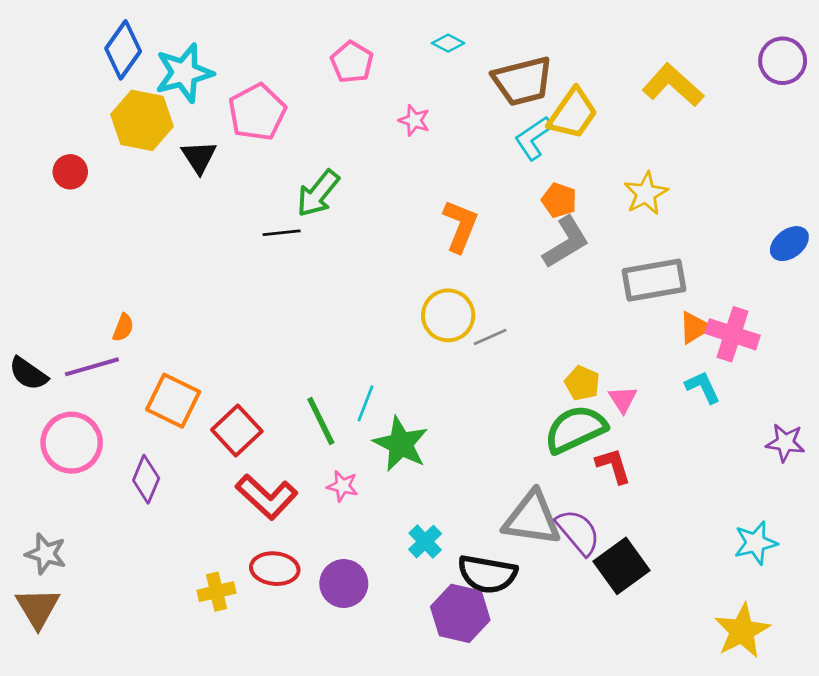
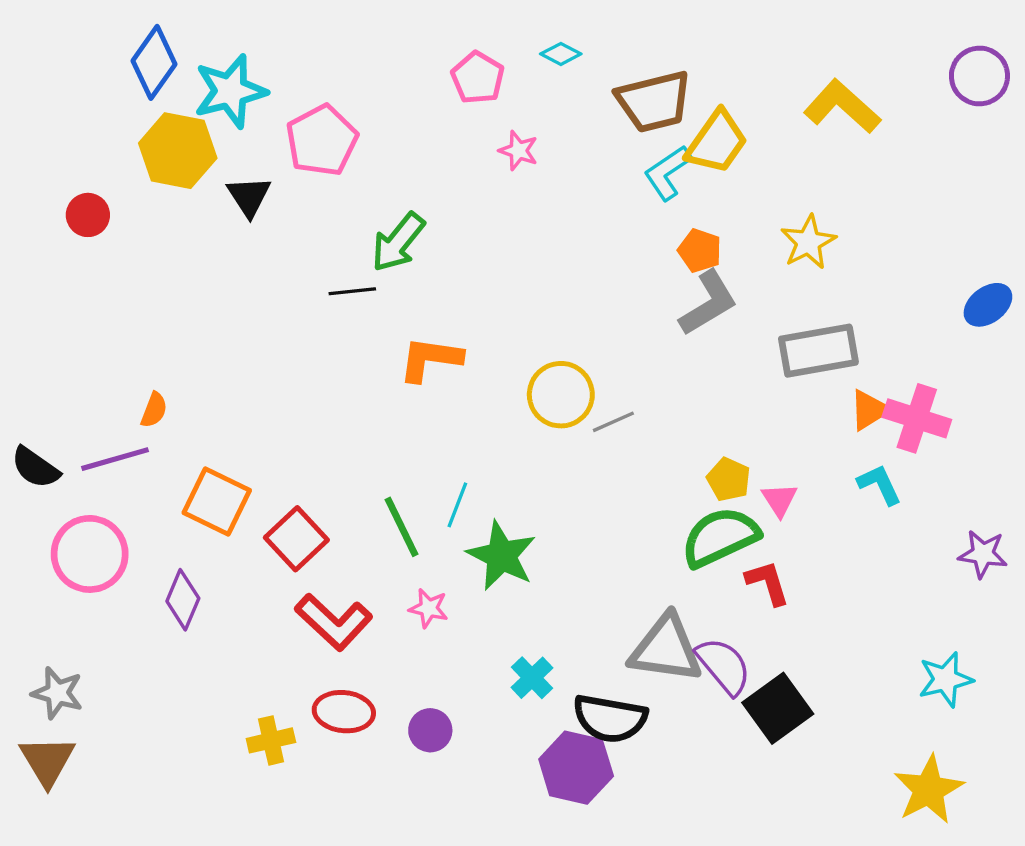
pink pentagon: (352, 62) -> (478, 78), moved
orange L-shape: (460, 226) -> (430, 359), moved, turned -104
purple circle: (344, 584) -> (430, 730), size x0.7

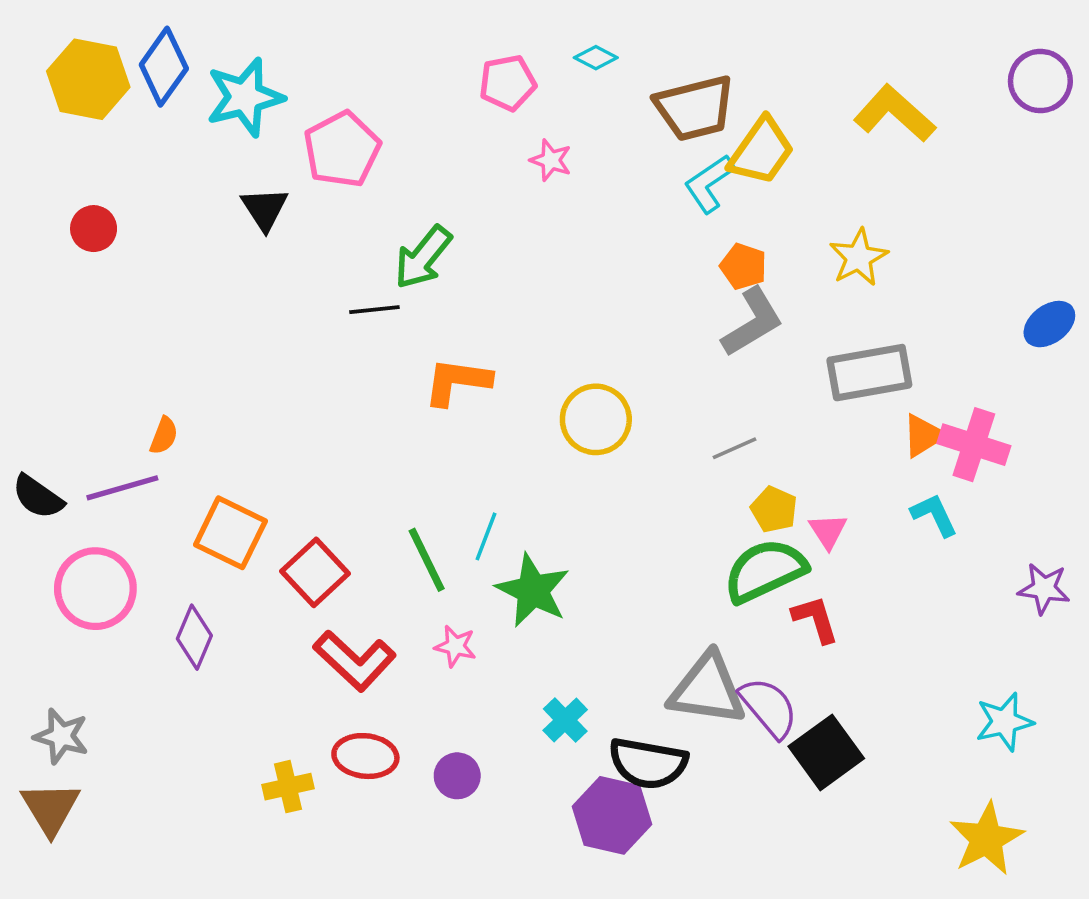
pink pentagon: (478, 78) -> (508, 83), turned 30
yellow hexagon: (178, 151) -> (88, 79), moved
gray line: (613, 422) -> (734, 448), moved

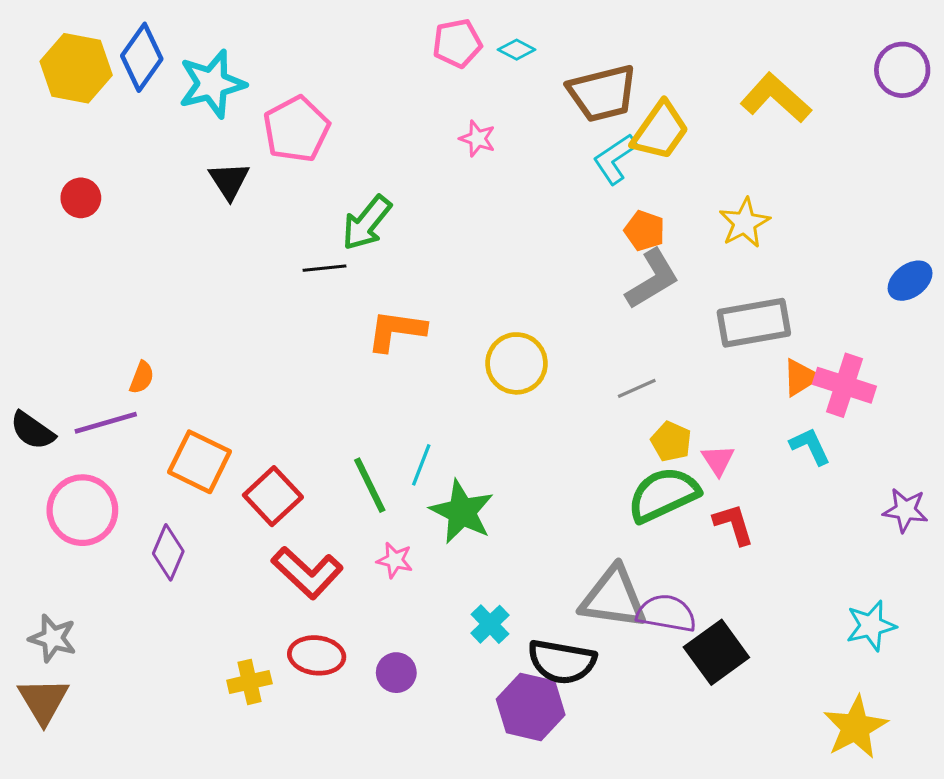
pink pentagon: (508, 83) -> (457, 43), moved
red L-shape: (815, 619) -> (734, 524), moved
purple semicircle: (769, 707) -> (666, 613), turned -40

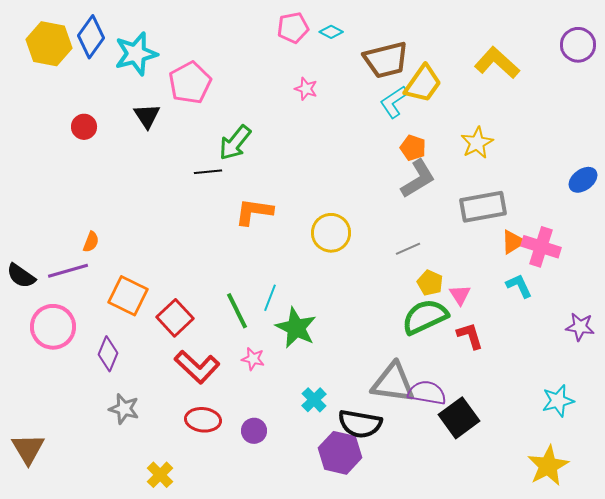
red circle: (81, 198) -> (84, 127), moved
gray star: (53, 638) -> (124, 409), moved
yellow cross: (249, 682) -> (160, 475), moved, turned -32

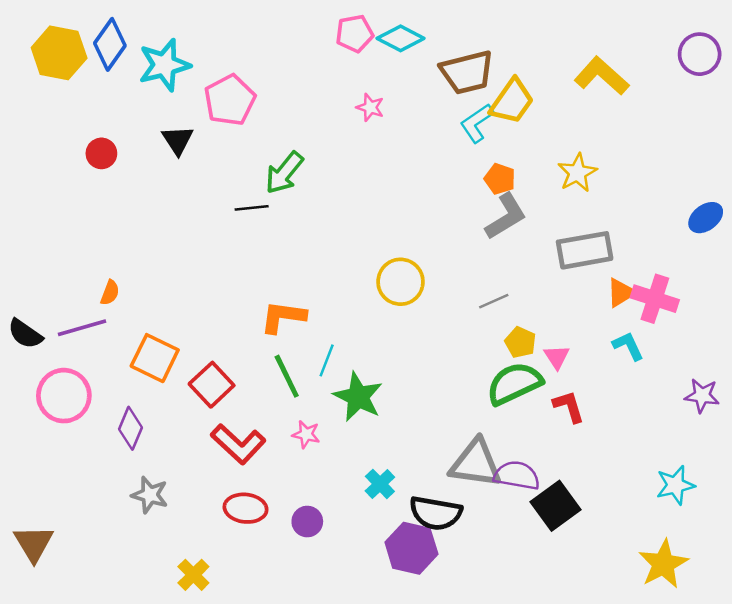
cyan diamond: (331, 32) -> (401, 38), size x1.6
orange L-shape: (254, 212) -> (283, 317), moved

